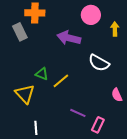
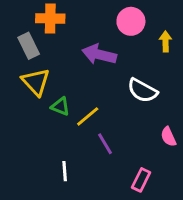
yellow triangle: (25, 94) -> (36, 82), moved
purple line: (78, 113) -> (105, 144), moved, turned 35
white line: (36, 128) -> (65, 171), moved

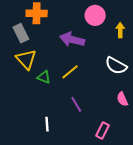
white semicircle: (142, 91) -> (116, 66), moved
yellow line: (88, 116) -> (70, 72), moved

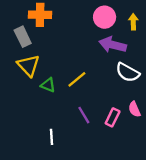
yellow arrow: (120, 30) -> (133, 22), moved
purple arrow: (72, 39) -> (113, 45), moved
pink rectangle: (102, 130) -> (113, 117), moved

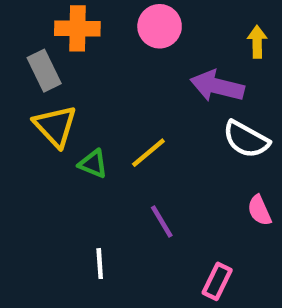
pink circle: (105, 17) -> (160, 26), moved
pink rectangle: (113, 117) -> (217, 281), moved

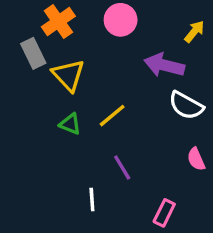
orange cross: (77, 28) -> (58, 21), turned -36
yellow arrow: (257, 42) -> (194, 32), turned 40
yellow triangle: (55, 126) -> (68, 75), moved
white line: (100, 264) -> (92, 199), moved

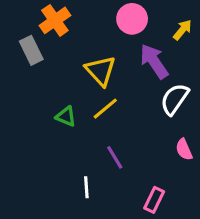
pink circle: (121, 20) -> (132, 19), moved
purple arrow: (164, 65) -> (154, 61), turned 42
yellow triangle: (68, 75) -> (101, 71), moved
white semicircle: (186, 105) -> (175, 99), turned 96

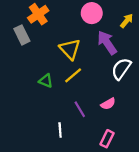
pink semicircle: (184, 150) -> (108, 104), moved, turned -96

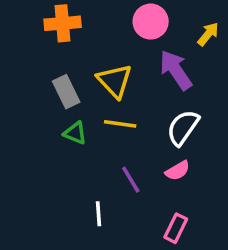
orange cross: (38, 14) -> (63, 23), turned 30
gray rectangle: (22, 35) -> (66, 92), moved
white semicircle: (121, 69) -> (183, 128), moved
yellow line: (73, 75) -> (120, 124), turned 48

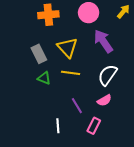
orange cross: (63, 23) -> (48, 15), moved
yellow arrow: (208, 34) -> (123, 12), moved
pink rectangle: (176, 228) -> (94, 126), moved

